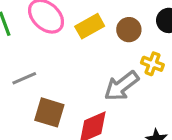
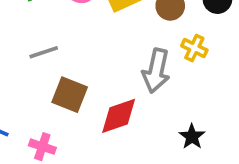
gray arrow: (121, 86) -> (156, 71), turned -45

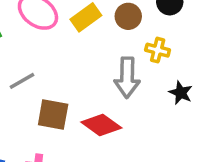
red diamond: (119, 116) -> (101, 125), turned 66
black star: (192, 137) -> (181, 93), moved

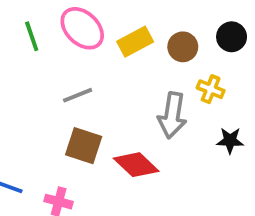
gray line: (22, 81) -> (78, 95), moved
black star: (181, 93) -> (230, 140), turned -30

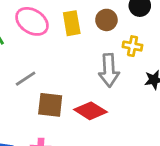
yellow rectangle: (135, 42) -> (72, 23), turned -60
gray line: (78, 95) -> (26, 79), moved

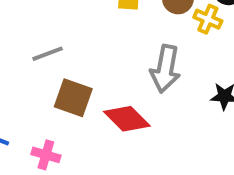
yellow cross: (132, 46) -> (208, 19), moved

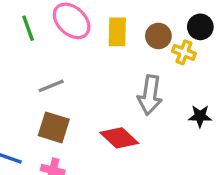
brown square: (73, 98) -> (54, 127), moved

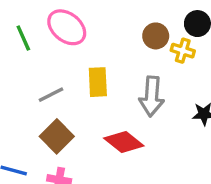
yellow rectangle: (117, 32) -> (98, 82), moved
brown square: (54, 127) -> (57, 136), turned 32

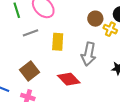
gray line: (51, 95) -> (30, 33), moved

